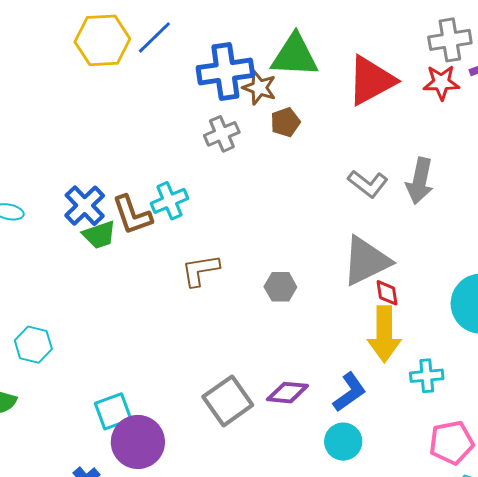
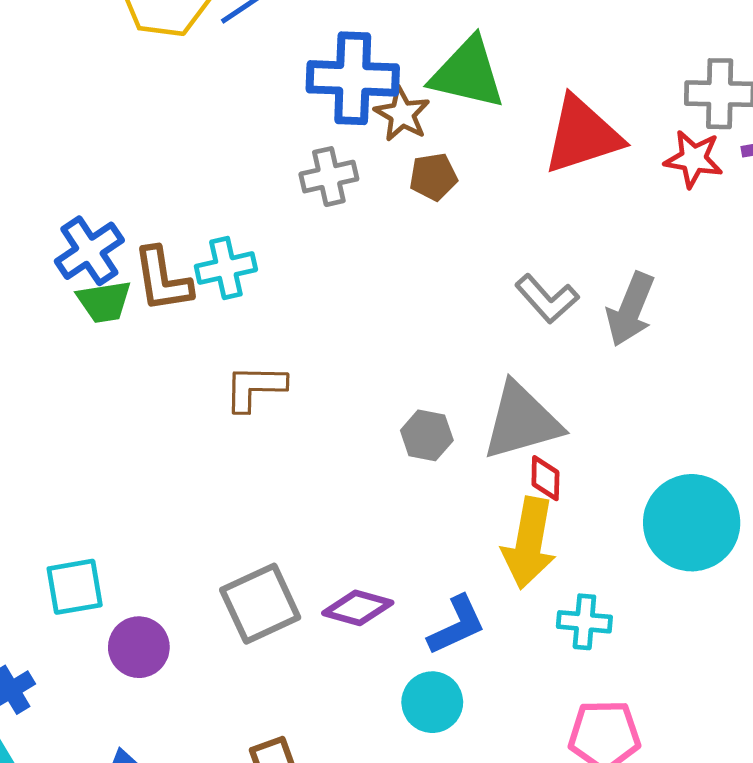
gray hexagon: (280, 287) -> (427, 435), moved
purple circle: (138, 442) -> (139, 647), moved, size x0.7

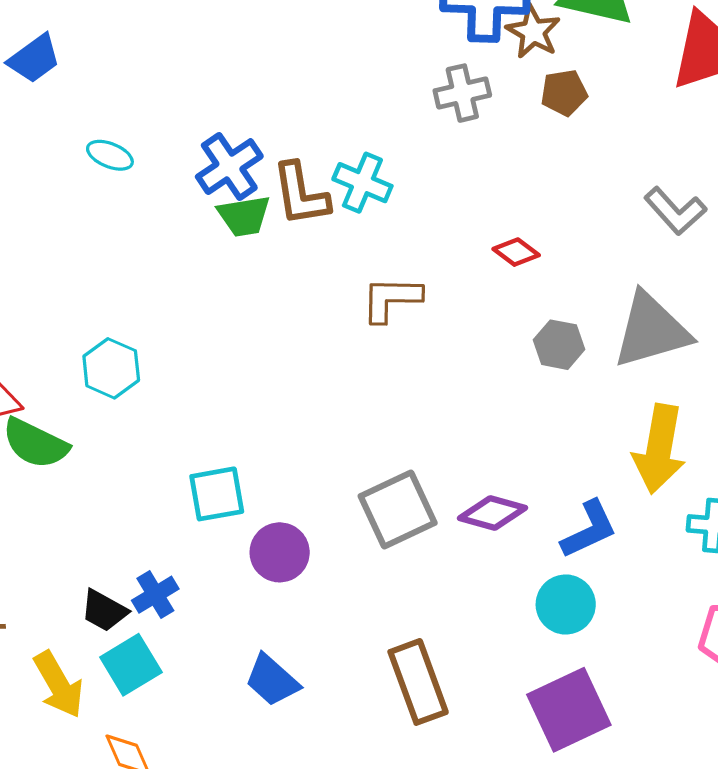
cyan cross: (226, 268) -> (362, 183), turned 36
red diamond: (545, 478) -> (516, 252), moved, turned -54

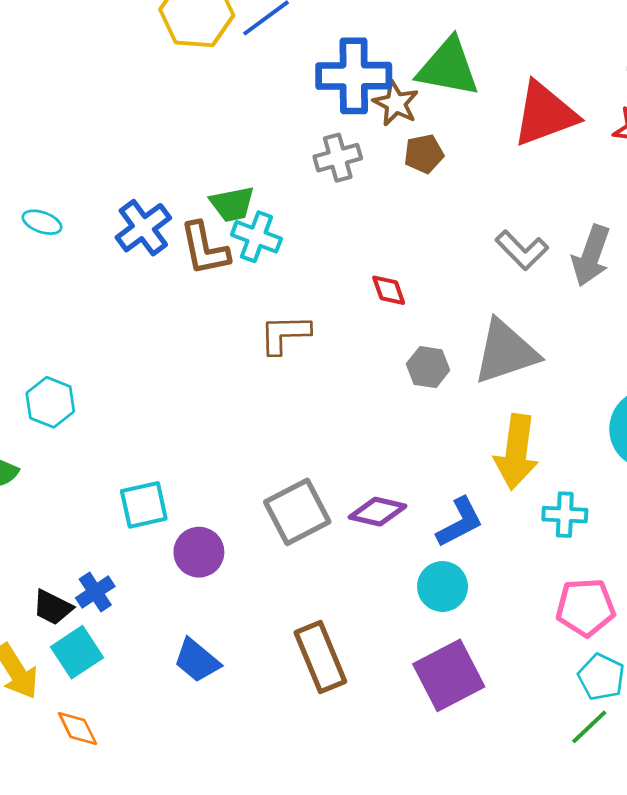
green trapezoid: (244, 216) -> (232, 204), moved
red diamond: (516, 252) -> (389, 290), turned 36

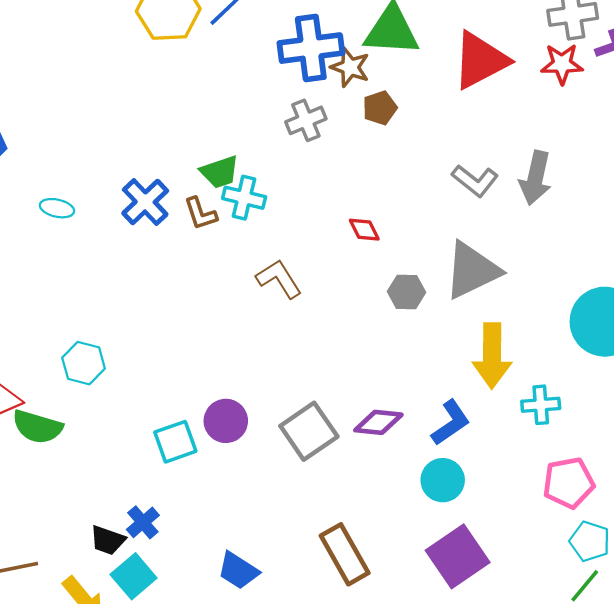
brown L-shape: (205, 249) -> (200, 214), size x0.7
brown L-shape: (285, 334) -> (279, 279), turned 66
purple circle: (199, 552) -> (226, 421), moved

